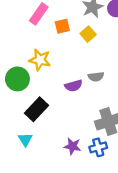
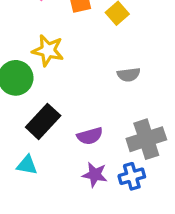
purple semicircle: (74, 86) -> (90, 136), moved
cyan triangle: (25, 140) -> (27, 165), turned -48

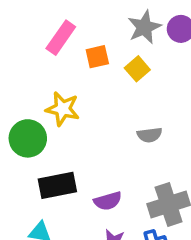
black rectangle: (43, 121) -> (57, 185), turned 36

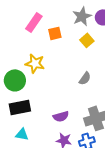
yellow square: (137, 69) -> (87, 40), moved
gray semicircle: (149, 135) -> (85, 78), turned -48
black rectangle: (57, 185) -> (20, 107), moved

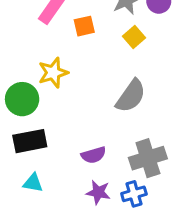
yellow star: (35, 63) -> (53, 73), turned -30
gray semicircle: (85, 78) -> (131, 96), size x1.6

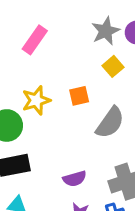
orange square: (84, 26) -> (79, 96), moved

